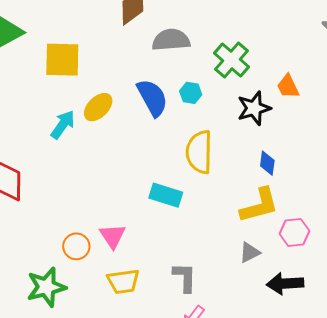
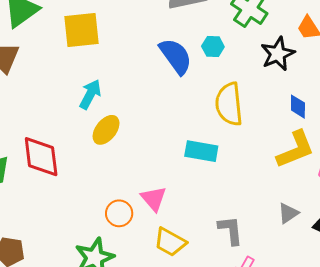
yellow ellipse: (98, 107) -> (106, 130), moved
gray triangle: (250, 252) -> (288, 213), moved
yellow trapezoid: (123, 281) -> (170, 242), turned 44

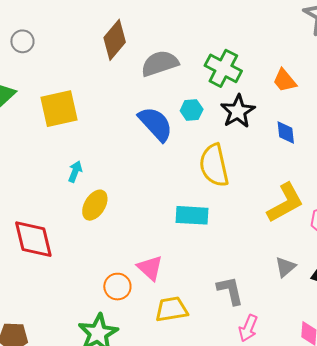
black star: (278, 54) -> (238, 111), moved
cyan arrow: (90, 94) -> (75, 172), size x0.7
blue diamond: (298, 107) -> (286, 133), moved
yellow trapezoid: (170, 242) -> (171, 309), turned 148

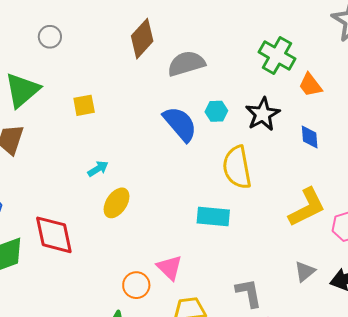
green cross: (223, 68) -> (277, 55), moved
yellow square: (59, 109) -> (84, 105), size x0.6
cyan arrow: (75, 172) -> (98, 169), turned 35

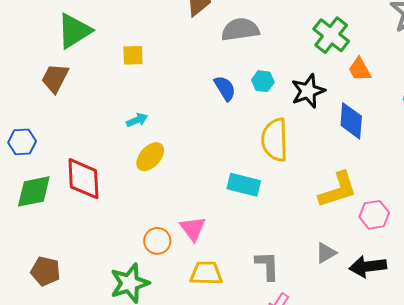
blue semicircle: (180, 124) -> (225, 88), size x0.7
blue diamond: (310, 137) -> (351, 121), size x1.5

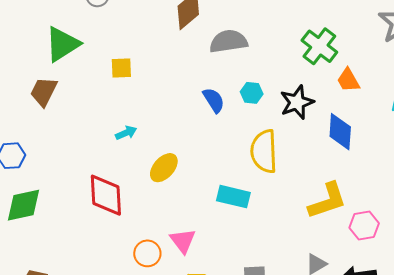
yellow ellipse: (150, 157) -> (164, 168), moved
red diamond: (83, 179) -> (106, 195), moved

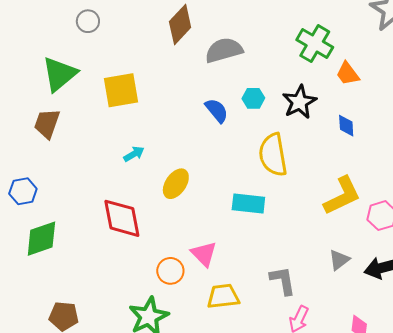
yellow square: (121, 68) -> (121, 90), size x1.6
blue diamond: (340, 132) -> (346, 126), size x0.6

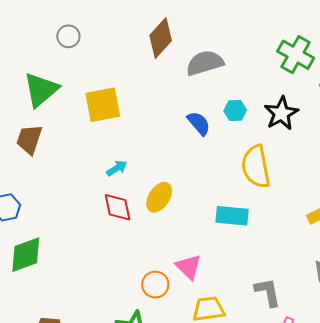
red diamond: (122, 218) -> (118, 207), moved, size x0.7

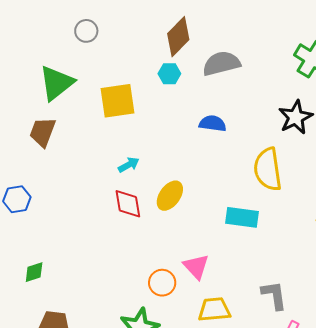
cyan hexagon: (235, 111) -> (169, 74), moved
blue semicircle: (199, 123) -> (213, 123), turned -44
green diamond: (26, 255) -> (34, 272), moved, size x0.6

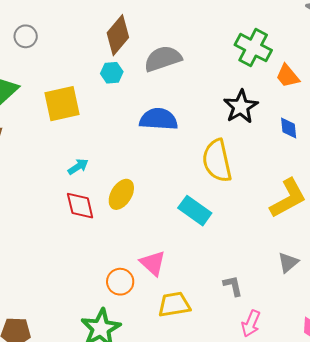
blue semicircle: (213, 123) -> (159, 119), size x1.4
cyan rectangle: (242, 217) -> (195, 211), turned 32
gray L-shape: (274, 295) -> (233, 286), size x0.7

